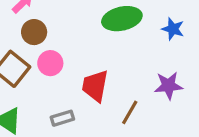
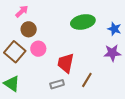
purple star: (169, 86) -> (112, 53), moved
gray rectangle: (62, 118) -> (57, 84), moved

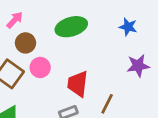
green ellipse: (83, 22) -> (71, 27), moved
blue star: (114, 29) -> (128, 27), moved

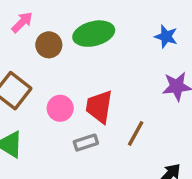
brown circle: (25, 43) -> (49, 45), moved
pink circle: (40, 67) -> (60, 108), moved

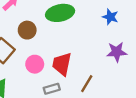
brown circle: (49, 45) -> (27, 30), moved

